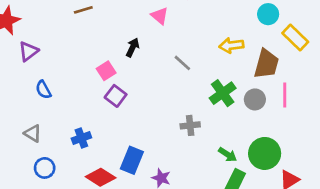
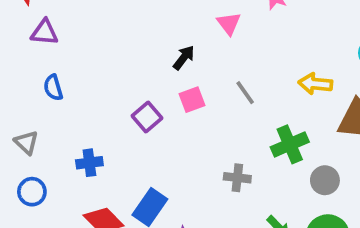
purple triangle: (28, 51) -> (45, 32), turned 30
pink square: (106, 71) -> (192, 100), moved
gray circle: (255, 99) -> (325, 180), moved

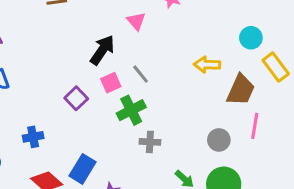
black arrow: (184, 58) -> (102, 50), size x1.5
gray line: (245, 93) -> (141, 74), moved
green cross: (290, 144) -> (131, 110), moved

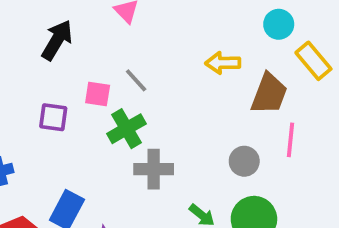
black arrow: (102, 50) -> (57, 40), moved
pink square: (111, 83) -> (98, 94), turned 36
purple square: (76, 98) -> (53, 117), turned -35
gray cross: (150, 142) -> (154, 169), size x1.4

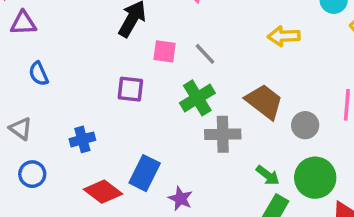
pink square: (98, 94) -> (165, 51), moved
brown trapezoid: (269, 94) -> (264, 102), moved, turned -72

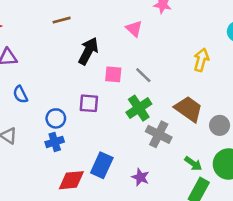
yellow arrow: (284, 36) -> (201, 60), turned 110
gray cross: (223, 134) -> (159, 134), turned 30
blue circle: (32, 174) -> (56, 118), moved
red diamond: (103, 192) -> (71, 180), turned -40
purple star: (180, 199) -> (140, 177), moved

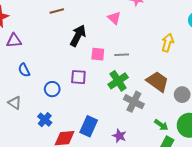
gray line: (143, 75) -> (122, 55), turned -48
blue cross: (55, 142) -> (45, 120), moved, turned -32

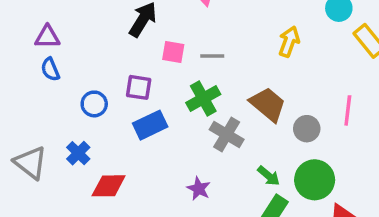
purple triangle: (14, 41) -> (47, 37), moved
gray triangle: (15, 103) -> (30, 163), moved, size x1.5
blue rectangle: (89, 126) -> (150, 125), moved, turned 36

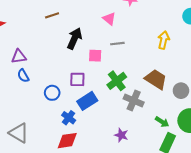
gray line: (212, 56) -> (117, 44), moved
blue cross: (78, 153) -> (69, 118), moved

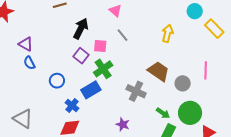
gray line: (117, 44) -> (122, 35), turned 56
purple triangle: (19, 57) -> (26, 44), turned 35
purple square: (77, 79) -> (81, 56), moved, turned 35
green cross: (117, 81) -> (103, 69), moved

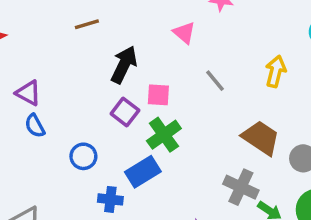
gray line: (122, 35) -> (215, 81), moved
gray cross: (136, 91) -> (241, 187), moved
blue cross: (72, 106) -> (110, 199), turned -32

